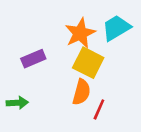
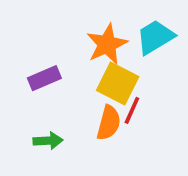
green arrow: (17, 103) -> (48, 141), moved
red line: (99, 109) -> (132, 110), moved

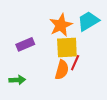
yellow square: (118, 84) -> (67, 47), turned -30
green arrow: (48, 141) -> (17, 80), moved

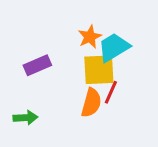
cyan trapezoid: (88, 21) -> (114, 47), moved
orange star: (61, 25) -> (90, 37), size x0.7

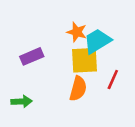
orange star: (90, 37) -> (77, 32), turned -30
red line: (111, 92) -> (113, 80), moved

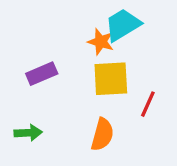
cyan trapezoid: (97, 41) -> (123, 25), moved
orange semicircle: (78, 89) -> (102, 134), moved

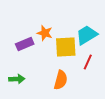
cyan trapezoid: (123, 25) -> (87, 35), moved
orange star: (101, 42) -> (45, 33), moved

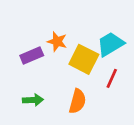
yellow square: (66, 47) -> (84, 59), turned 30
green arrow: (17, 79) -> (33, 100), moved

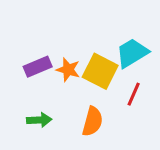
orange star: (57, 42) -> (68, 70), moved

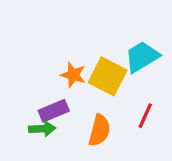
purple rectangle: (38, 67) -> (54, 111), moved
red line: (134, 94) -> (145, 116), moved

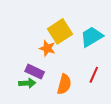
yellow square: (108, 76) -> (60, 31), moved, turned 30
purple rectangle: (54, 111) -> (35, 72), turned 48

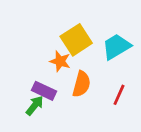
green arrow: (27, 83) -> (35, 106), turned -49
orange semicircle: (64, 84) -> (82, 84), moved

